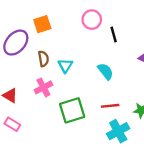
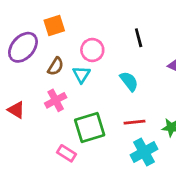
pink circle: (92, 20) -> (92, 50), moved
brown semicircle: (43, 59) -> (56, 66), turned 42
pink rectangle: (12, 124) -> (66, 153), moved

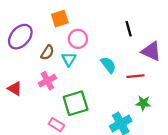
orange square: (54, 26) -> (60, 19), moved
black line: (139, 38) -> (129, 29), moved
red line: (134, 122) -> (135, 76), moved

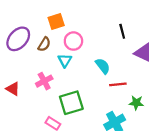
brown semicircle: (47, 52) -> (44, 44), moved
red line: (135, 76) -> (118, 84), moved

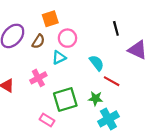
cyan triangle: (65, 61) -> (59, 58), turned 32
red line: (118, 84) -> (112, 81), turned 35
green star: (136, 103) -> (96, 98), moved

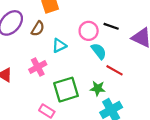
black line: (116, 28) -> (111, 26), moved, turned -56
pink circle: (67, 38) -> (89, 31), moved

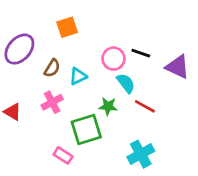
brown semicircle: (38, 29) -> (52, 68), moved
green star: (98, 88) -> (108, 106), moved

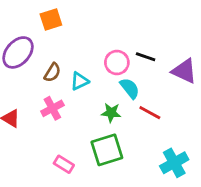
orange square: (67, 27) -> (51, 19), moved
green square: (86, 130) -> (107, 150), moved
cyan cross: (141, 154) -> (174, 163), moved

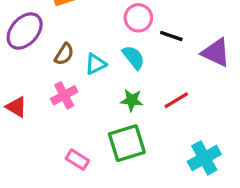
pink circle: (117, 62) -> (138, 18), moved
cyan semicircle: (130, 88) -> (133, 57), moved
red line: (150, 113) -> (176, 100), turned -60

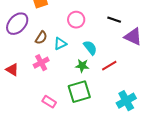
pink circle: (138, 18) -> (76, 20), moved
black line: (171, 36) -> (114, 20), moved
cyan semicircle: (133, 57) -> (90, 48), moved

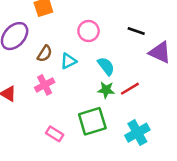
green star: (82, 66) -> (106, 90), moved
cyan cross: (126, 101) -> (137, 133), moved

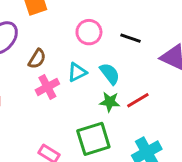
black line: (136, 31) -> (130, 38), moved
cyan triangle: (68, 61) -> (77, 72), moved
pink cross: (45, 85) -> (47, 87), moved

